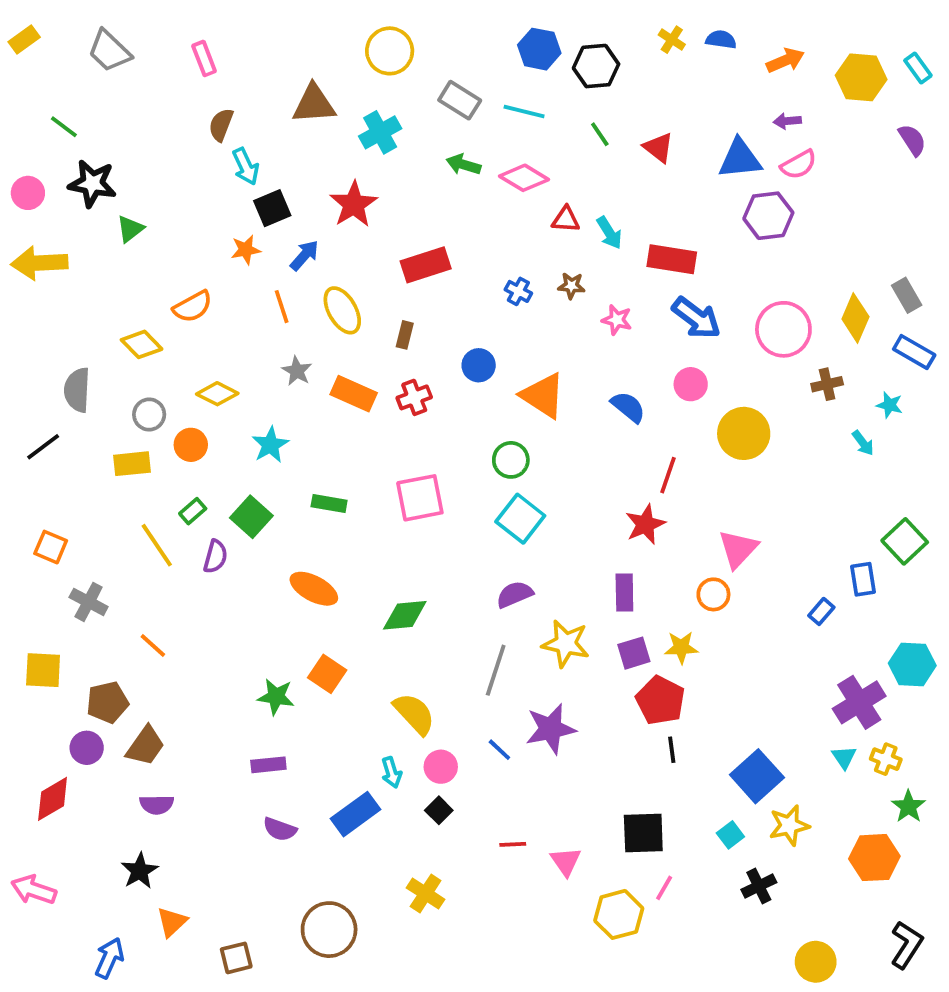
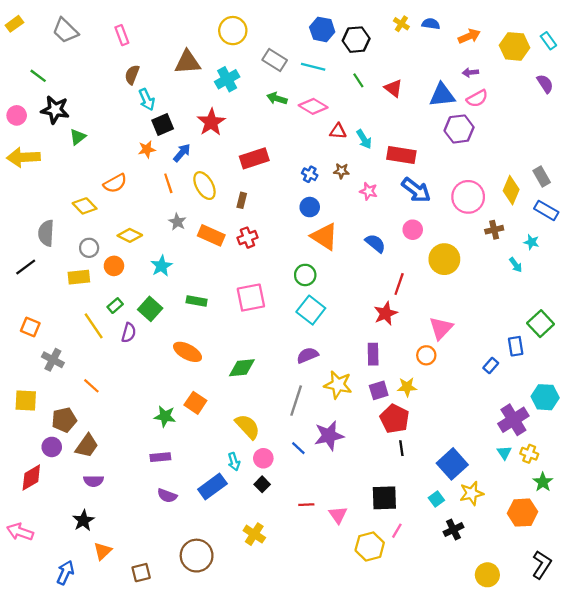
blue circle: (479, 365) -> (310, 207), moved

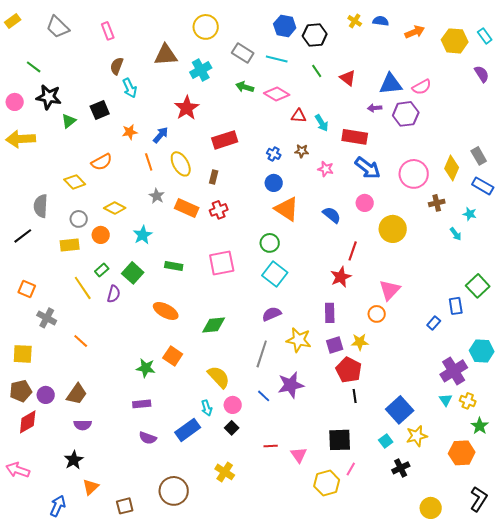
purple arrow: (470, 72) -> (375, 108), moved
black square: (163, 124) -> (100, 110), moved
brown pentagon: (64, 420) -> (21, 391), moved

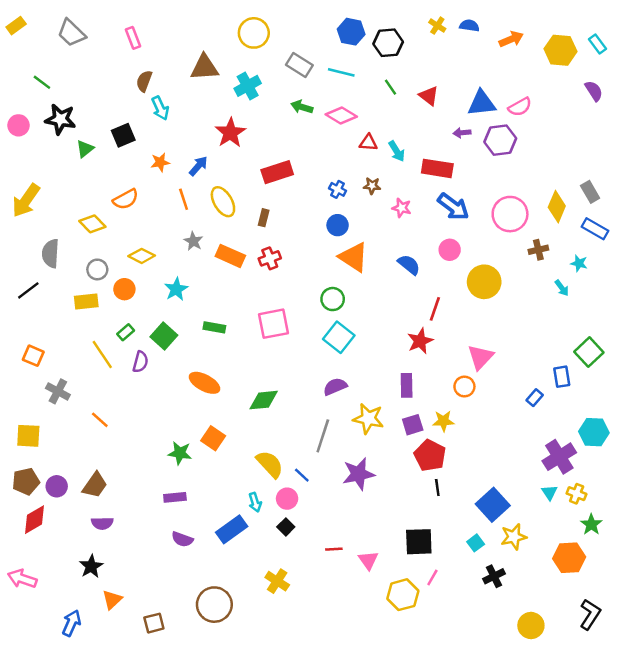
yellow arrow: (21, 139) -> (26, 200), moved, turned -52
blue line: (264, 396) -> (302, 475), moved

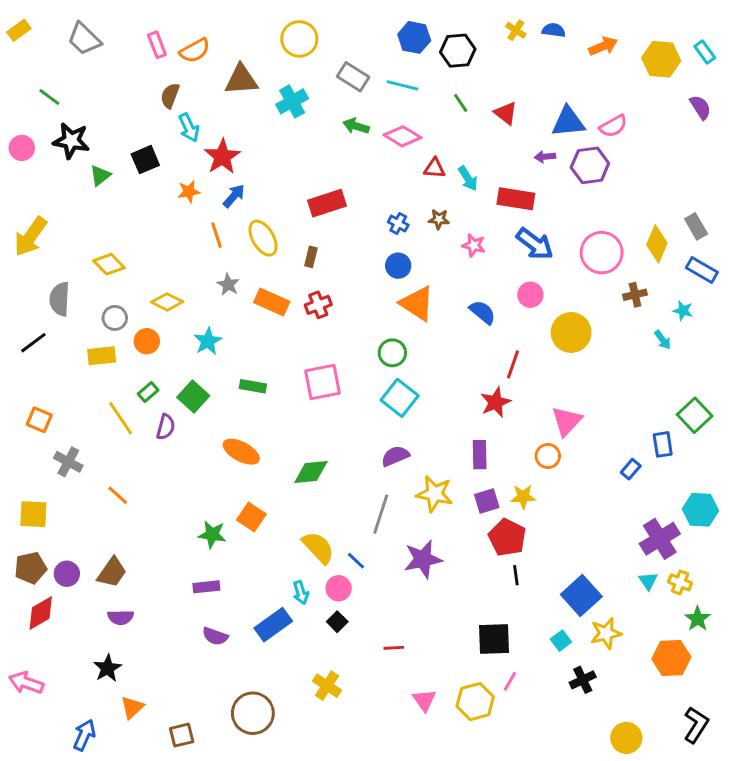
red star: (230, 133) -> (222, 157), moved
orange semicircle: (126, 199) -> (195, 51), moved
pink triangle: (368, 560) -> (424, 700), moved

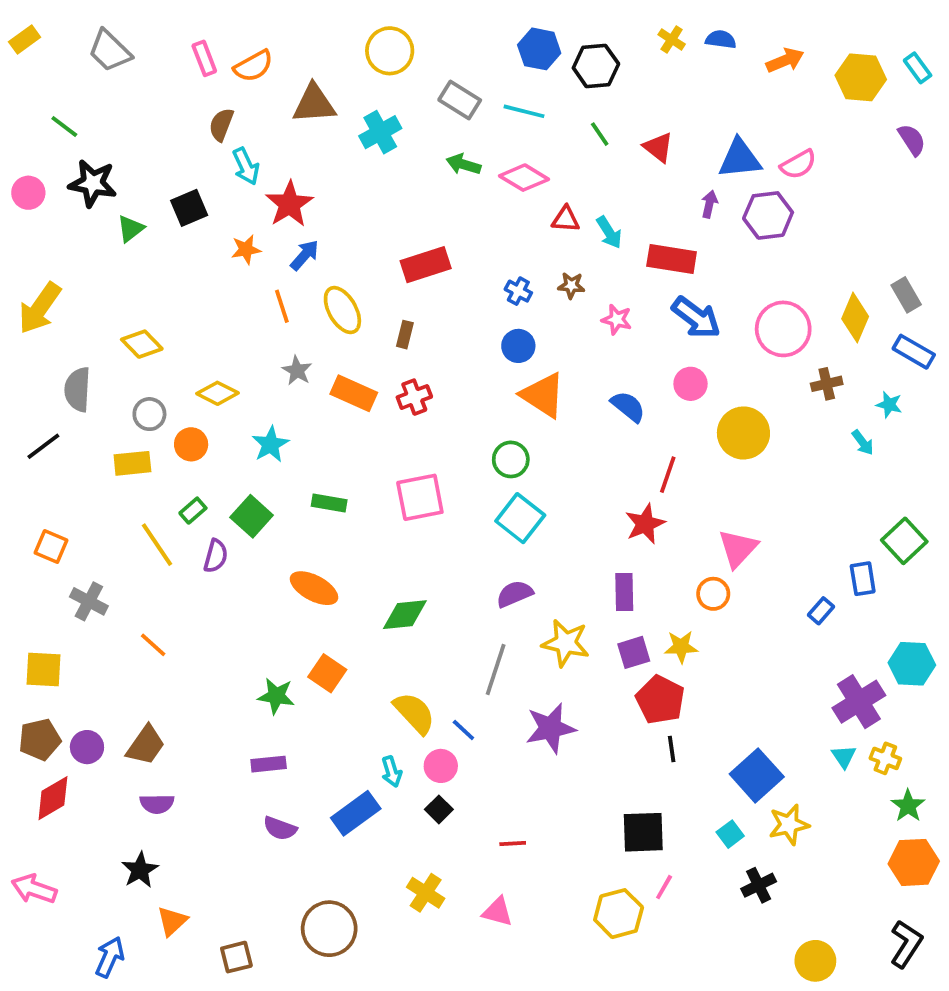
purple arrow: (545, 157) -> (709, 204), turned 108
orange hexagon: (671, 658) -> (914, 862), moved
pink triangle: (424, 700) -> (498, 912), moved, turned -40

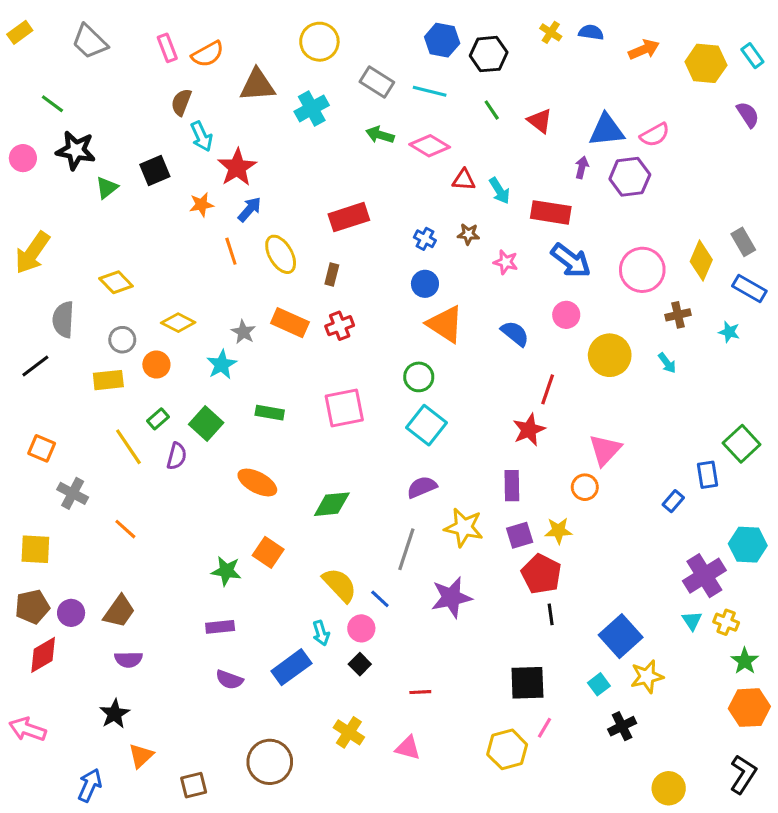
gray star: (297, 371) -> (243, 332), moved
cyan arrow: (863, 442) -> (667, 363), moved

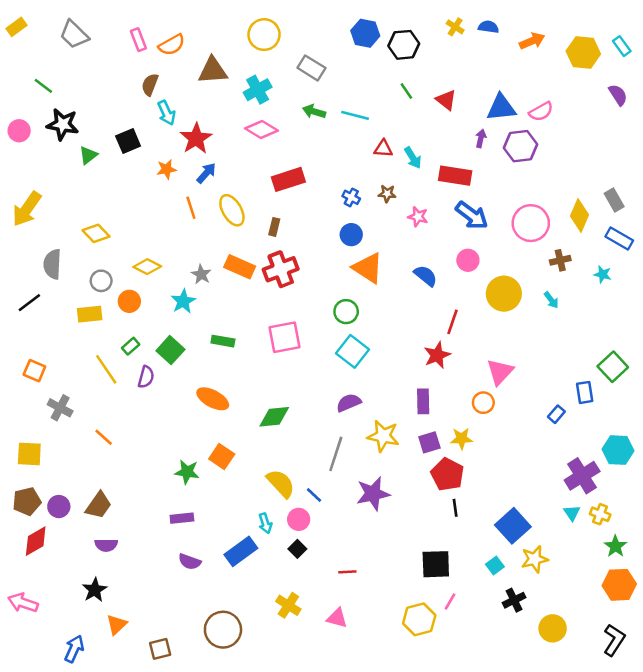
cyan line: (430, 91) -> (355, 115), moved
pink diamond: (430, 146) -> (261, 129), moved
red cross: (340, 326) -> (281, 269), size x1.5
yellow circle: (669, 788) -> (553, 628), moved

